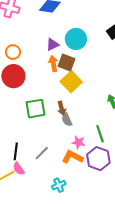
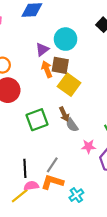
orange L-shape: (72, 157) -> (52, 182), moved
pink semicircle: (19, 169) -> (31, 186), turned 128

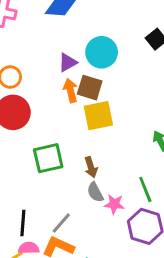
yellow square: (69, 85) -> (98, 116), turned 35
brown arrow: (64, 114) -> (91, 167), moved
gray semicircle: (72, 125) -> (95, 192), moved

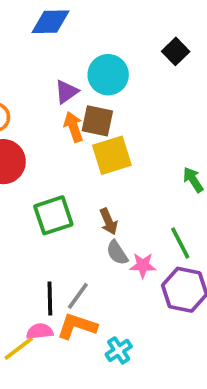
black line: (23, 223) -> (50, 298), moved

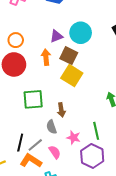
orange arrow: (73, 127) -> (46, 57), moved
yellow square: (112, 155) -> (72, 76), turned 35
gray semicircle: (117, 253) -> (51, 127), moved
pink semicircle: (40, 331) -> (55, 152), moved, turned 48

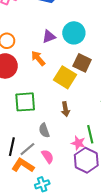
brown square: (69, 56) -> (82, 63), moved
orange arrow: (46, 57) -> (38, 58), turned -35
brown arrow: (61, 110) -> (65, 109), moved
pink star: (73, 138) -> (78, 143), moved

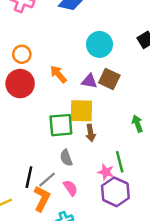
purple triangle: (49, 37) -> (89, 81), moved, turned 32
yellow square: (65, 77) -> (81, 111), moved, turned -30
green square: (25, 102) -> (61, 125), moved
orange L-shape: (23, 165) -> (42, 199), turned 85

